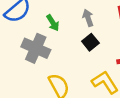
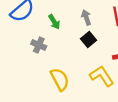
gray cross: (36, 48) -> (39, 45), size x0.6

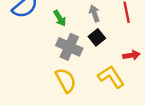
gray cross: (39, 45) -> (69, 47), moved, size x1.5

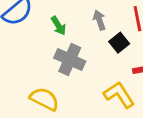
black square: (97, 37) -> (119, 43), moved
yellow semicircle: (66, 80) -> (44, 99), moved, turned -35

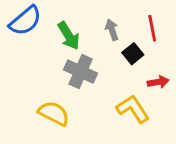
green arrow: (58, 26) -> (69, 36), size x1.4

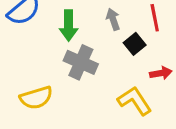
green arrow: (69, 36) -> (69, 25), turned 32
yellow semicircle: (54, 113) -> (36, 98), moved, turned 136

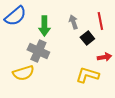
gray cross: (81, 62) -> (38, 51), moved
yellow L-shape: (135, 101) -> (87, 75), turned -40

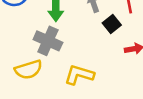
yellow L-shape: (87, 75) -> (79, 75), moved

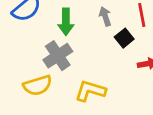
gray cross: (48, 41) -> (58, 56), turned 32

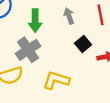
black square: (124, 38) -> (83, 44), moved

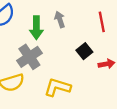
gray arrow: (69, 16) -> (60, 20), moved

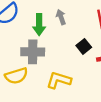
gray cross: (29, 57) -> (33, 52), turned 35

